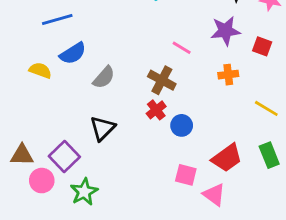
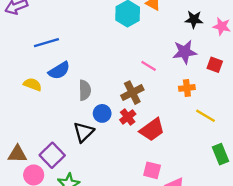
gray semicircle: (104, 77) -> (85, 90), turned -42
brown cross: (162, 80) -> (132, 93), turned 35
yellow line: (266, 108) -> (205, 116), moved
blue circle: (182, 125) -> (102, 113), moved
red trapezoid: (227, 158) -> (152, 130), moved

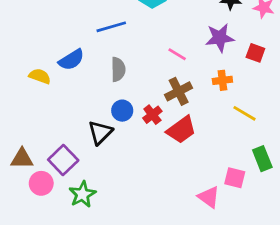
blue line: (46, 43) -> (111, 27), moved
gray semicircle: (85, 90) -> (118, 69), moved
brown cross: (132, 93) -> (179, 91), moved
pink square: (152, 170) -> (235, 178), moved

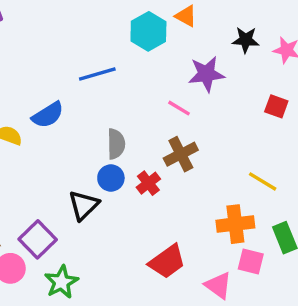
purple star: (220, 38) -> (206, 74), moved
gray semicircle: (118, 69) -> (116, 144), moved
orange cross: (222, 80) -> (235, 224), moved, size x1.5
red trapezoid: (181, 130) -> (167, 262), moved

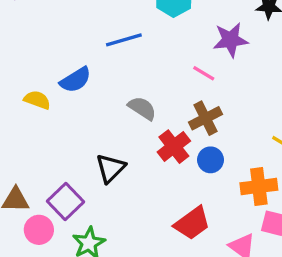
gray semicircle: (116, 144) -> (142, 108), turned -56
blue circle: (111, 178) -> (211, 160), moved
red cross: (148, 183) -> (174, 147), size x1.4

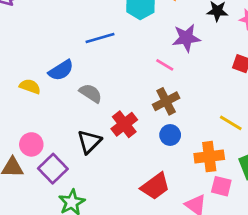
gray semicircle: (142, 108) -> (91, 93), moved
red cross: (174, 147) -> (124, 124), moved
pink circle: (39, 230) -> (31, 144), moved

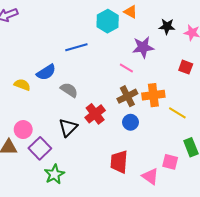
orange cross: (209, 157) -> (153, 95), moved
red trapezoid: (155, 186) -> (119, 162), turned 130

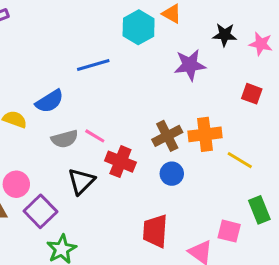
pink line: (126, 68) -> (95, 136), moved
gray semicircle: (69, 90) -> (65, 139), moved, turned 132
red cross: (95, 114) -> (120, 162), turned -30

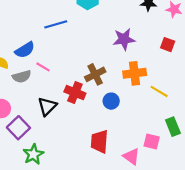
purple star: (190, 65) -> (124, 39), moved
pink line: (95, 136) -> (43, 67), moved
brown cross: (167, 136) -> (95, 74), moved
gray semicircle: (65, 139) -> (22, 77), moved

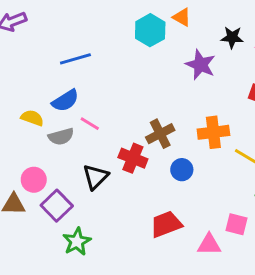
blue line: (56, 24) -> (75, 59), moved
purple star: (124, 39) -> (200, 65), moved, turned 30
red trapezoid: (99, 142) -> (166, 224), turned 65
pink triangle: (131, 156) -> (209, 244), turned -36

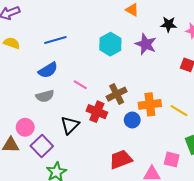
cyan hexagon: (150, 30) -> (110, 44), moved
yellow semicircle: (32, 118) -> (12, 43), moved
pink line: (90, 124) -> (80, 85), moved
orange cross: (213, 132) -> (150, 104), moved

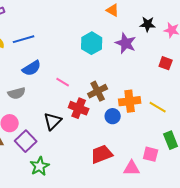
blue line: (55, 40) -> (24, 39), moved
gray semicircle: (45, 96) -> (17, 93), moved

